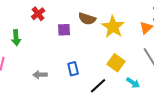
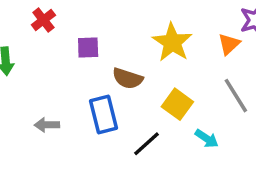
brown semicircle: (87, 19) -> (128, 78), moved
blue rectangle: (73, 69) -> (104, 115), size x1.5

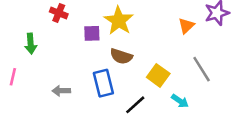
red cross: (43, 20) -> (59, 13), turned -30
yellow star: (172, 42) -> (119, 21), moved
orange triangle: (229, 44) -> (186, 26), moved

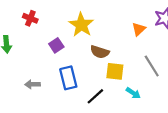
purple square: (92, 33) -> (56, 45), moved, turned -32
brown semicircle: (121, 56) -> (100, 52), moved
yellow square: (158, 75) -> (115, 71), turned -30

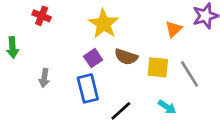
purple square: (56, 45) -> (93, 58), moved
yellow square: (115, 71) -> (158, 67), moved
gray arrow: (33, 84) -> (44, 78), moved, turned -80

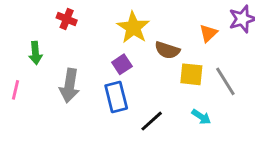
brown semicircle: (126, 57) -> (167, 50), moved
gray arrow: (44, 78) -> (69, 86), size x1.6

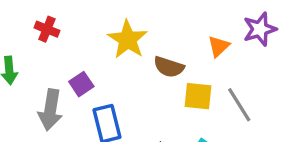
purple square: (122, 64) -> (81, 84), moved

